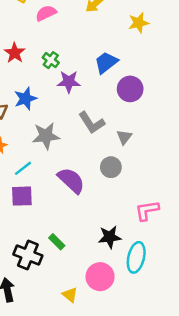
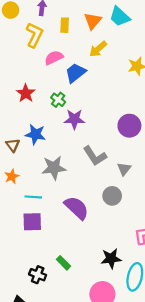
blue trapezoid: (106, 62) -> (75, 73), moved
blue star: (25, 99) -> (35, 134), turned 30
cyan line: (23, 168) -> (33, 197), turned 42
black cross: (28, 255) -> (38, 275), size x0.7

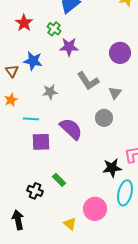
gray star: (54, 168) -> (50, 92), size x0.7
purple square: (32, 222) -> (41, 142), moved
black star: (111, 259) -> (112, 168), moved

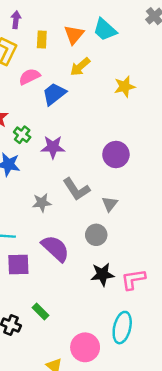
green cross: (54, 29) -> (22, 135), moved
gray star: (50, 92) -> (42, 203), moved
black star: (112, 168) -> (102, 274), moved

